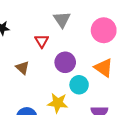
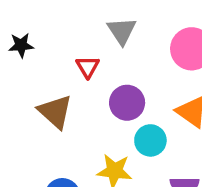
brown triangle: (22, 68) -> (55, 112), size x1.5

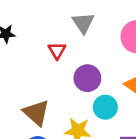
brown triangle: (55, 112) -> (36, 113), moved

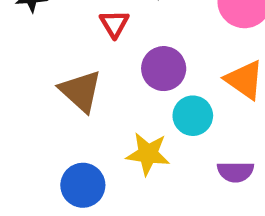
brown triangle: (36, 113) -> (81, 91), moved

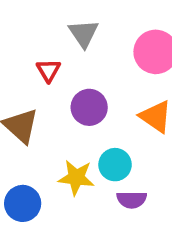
cyan circle: (193, 116) -> (115, 165), moved
purple semicircle: (235, 172) -> (132, 200), moved

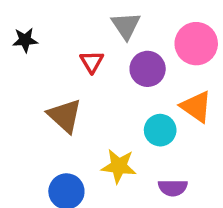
purple circle: (89, 107) -> (148, 69), moved
cyan circle: (115, 165) -> (160, 130), moved

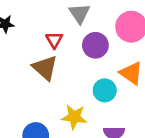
brown triangle: (65, 116) -> (45, 68), moved

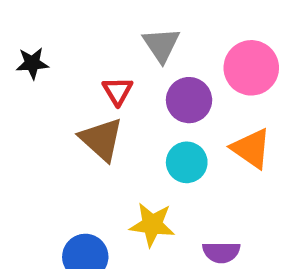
cyan circle: (105, 90) -> (187, 162), moved

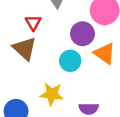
purple circle: (189, 100) -> (83, 34), moved

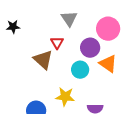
red triangle: (33, 23) -> (57, 43), moved

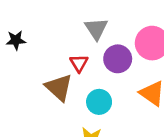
purple circle: (90, 48) -> (118, 59), moved
cyan circle: (80, 70) -> (99, 102), moved

